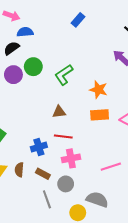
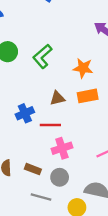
brown triangle: (59, 112) -> (57, 98), moved
blue cross: (39, 147) -> (25, 113), moved
gray line: (47, 199) -> (41, 197), turned -48

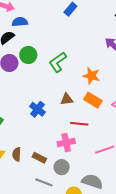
orange rectangle: (88, 96) -> (93, 100), turned 36
blue cross: (25, 113) -> (38, 109), turned -35
red line: (50, 125) -> (79, 124), moved

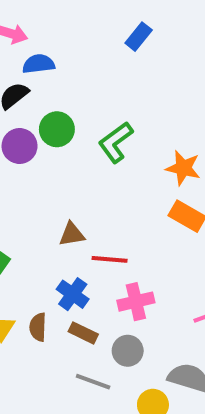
brown triangle: (67, 99) -> (72, 234), moved
blue cross: (38, 109) -> (73, 294), moved
red line: (79, 124) -> (110, 259), moved

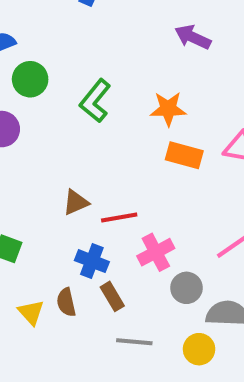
green circle: (57, 129) -> (30, 79), moved
brown rectangle: (83, 333) -> (112, 296), turned 48
gray circle: (128, 351) -> (187, 288), moved

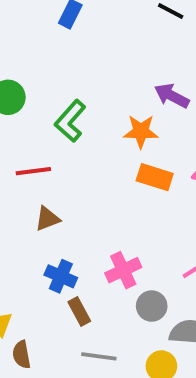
purple arrow: (193, 37) -> (172, 96), moved
red line: (119, 217) -> (33, 171), moved
brown semicircle: (66, 302) -> (22, 355), moved

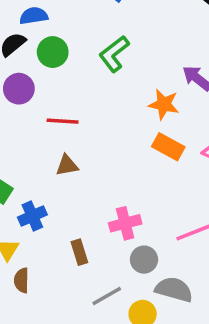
green L-shape: (70, 121) -> (114, 54), moved
blue cross: (61, 276) -> (32, 216), moved, turned 32
gray line: (99, 356) -> (107, 296), moved, turned -48

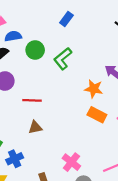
green circle: (53, 52) -> (35, 50), moved
pink cross: (125, 223) -> (71, 162), turned -36

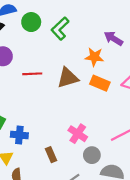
brown triangle: (35, 127) -> (68, 78), moved, size x1.5
blue cross: (15, 159) -> (19, 135), turned 35

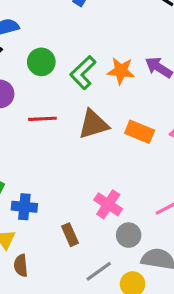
green circle: (31, 22) -> (41, 62), moved
green L-shape: (60, 29) -> (83, 73), moved
orange star: (94, 57) -> (121, 71), moved

